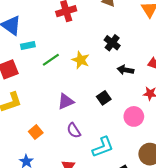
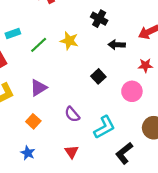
purple triangle: (66, 101) -> (39, 88), moved

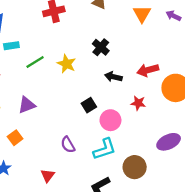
pink circle: (132, 91) -> (110, 120), moved
purple semicircle: (72, 114) -> (68, 145), moved
cyan L-shape: (104, 127) -> (105, 149), moved

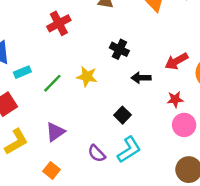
pink circle: (110, 120) -> (184, 125), moved
purple semicircle: (68, 145) -> (97, 154), moved
cyan L-shape: (105, 149) -> (129, 150), moved

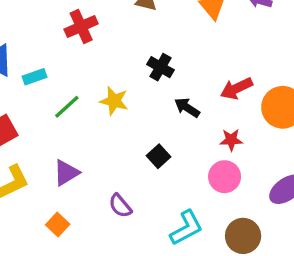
cyan rectangle: (22, 72) -> (35, 77), moved
black arrow: (141, 78) -> (187, 108), turned 30
pink circle: (184, 125) -> (225, 177), moved
cyan L-shape: (129, 150) -> (186, 228), moved

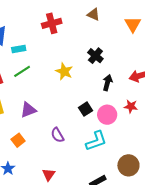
green line: (67, 107) -> (22, 71), moved
black arrow: (187, 108) -> (107, 83), turned 63
pink circle: (225, 177) -> (107, 115), moved
cyan L-shape: (186, 228) -> (96, 141), moved

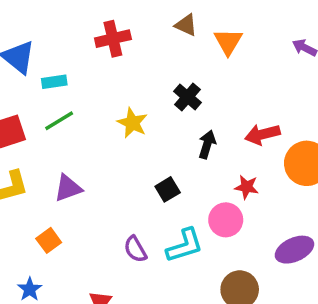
orange triangle: (133, 24) -> (228, 42), moved
pink circle: (107, 115) -> (226, 220), moved
purple semicircle: (58, 135) -> (135, 249), moved

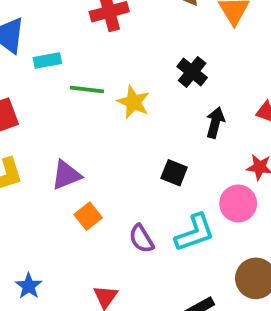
green line: (59, 121) -> (87, 90), moved, turned 40
black square: (168, 189) -> (174, 173), turned -35
orange square: (49, 240) -> (88, 216), moved

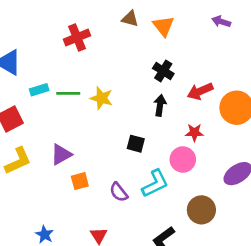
cyan rectangle: (47, 60) -> (39, 90), moved
black cross: (192, 72) -> (163, 71), moved
orange square: (88, 216) -> (80, 181), turned 30

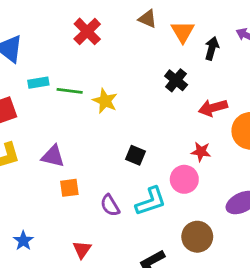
red cross: (77, 37) -> (87, 31), turned -30
black arrow: (160, 105) -> (212, 48), moved
purple triangle: (61, 154) -> (53, 156), turned 35

